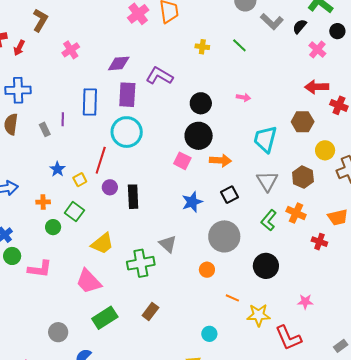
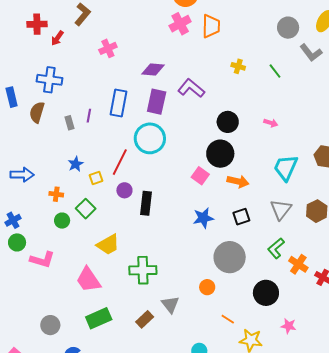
orange cross: (296, 213) -> (298, 264), moved
gray triangle: (168, 244) -> (170, 305), moved
pink star: (305, 302) -> (289, 326), moved

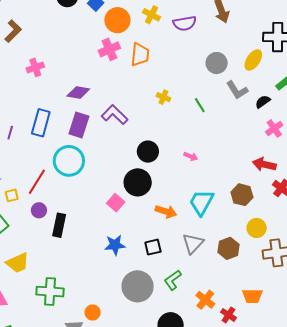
orange arrow: (238, 181) -> (166, 212), moved
green L-shape: (276, 248) -> (173, 280), moved
orange circle: (207, 287) -> (93, 313), moved

